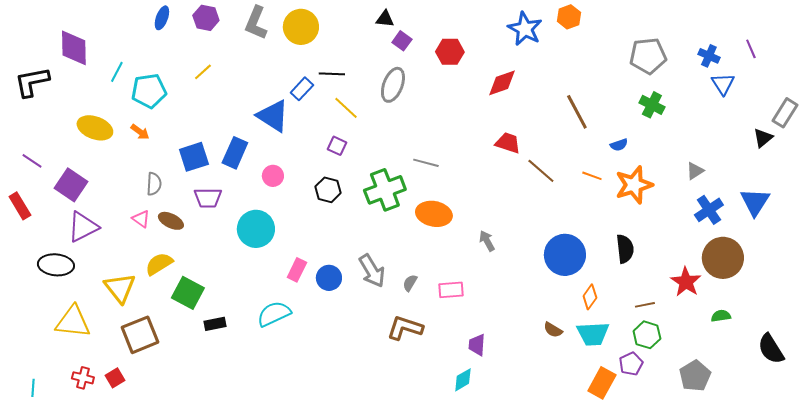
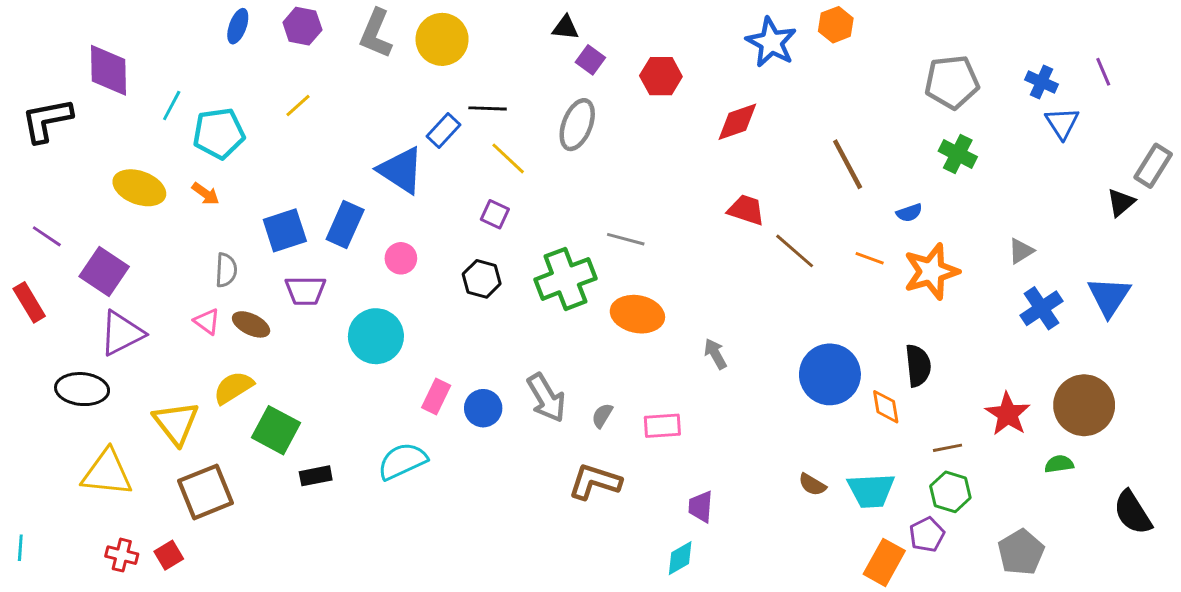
brown circle: (723, 258) -> (1084, 405), moved
orange diamond: (590, 297) -> (886, 407), moved, turned -45
cyan line: (33, 388) -> (20, 548), moved

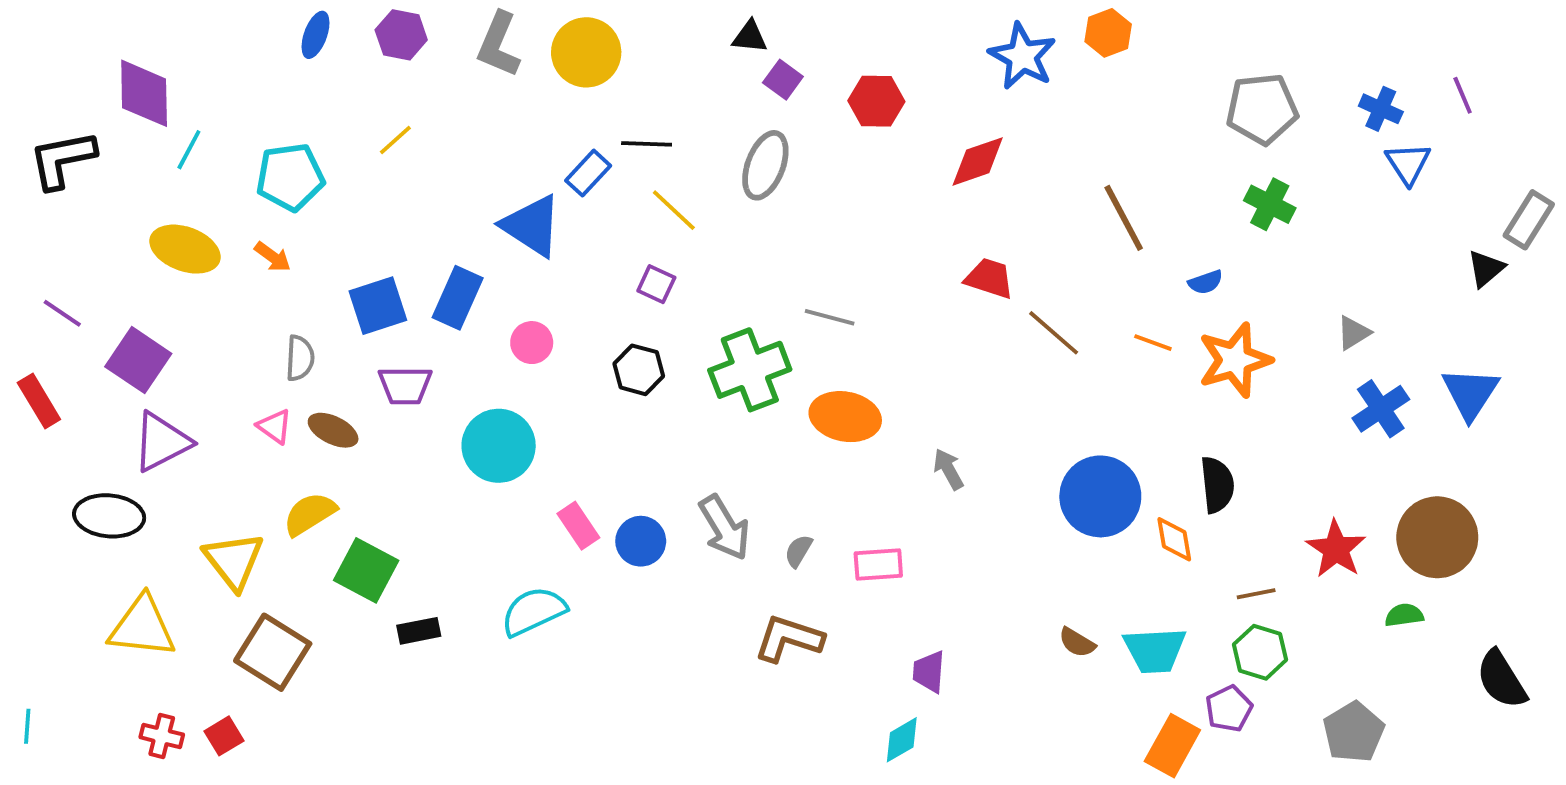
cyan line: (172, 106) -> (189, 150), moved
pink rectangle: (436, 396) -> (578, 526), turned -60
brown square: (205, 492) -> (273, 652), turned -36

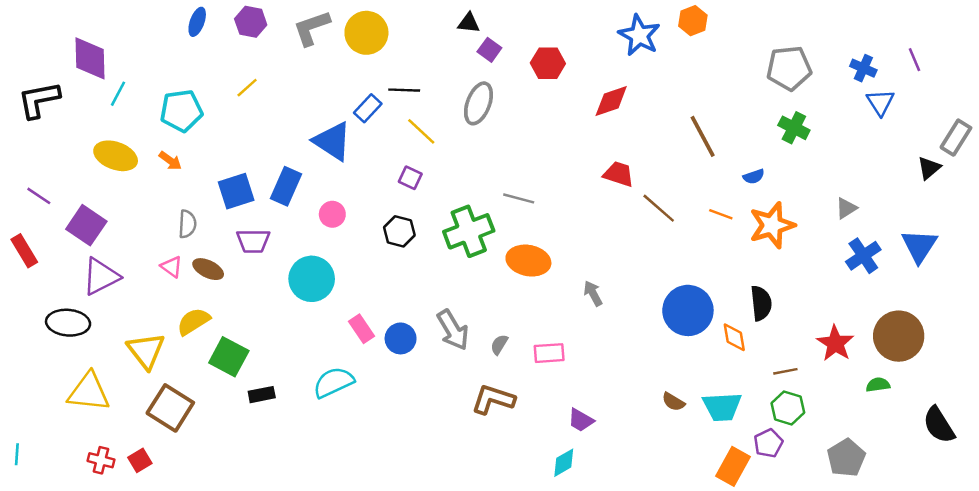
gray L-shape: (499, 45) -> (312, 28), turned 48
purple trapezoid: (929, 672) -> (581, 420), turned -64

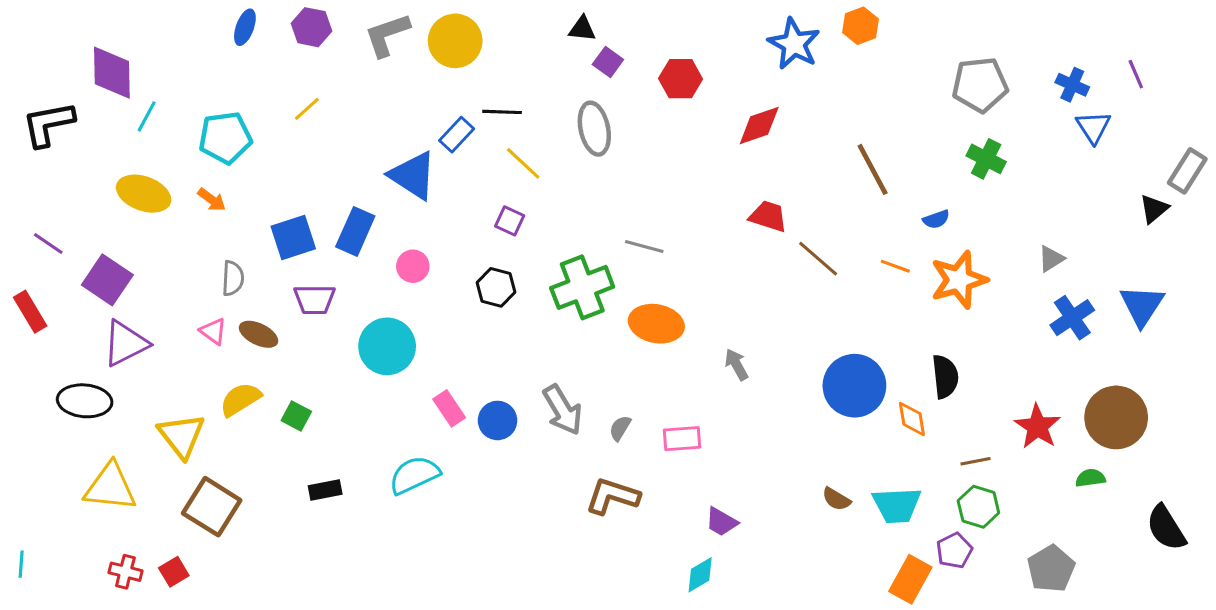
gray ellipse: (478, 103) -> (594, 129), turned -33
green square: (229, 357) -> (296, 416), moved, size x0.6

